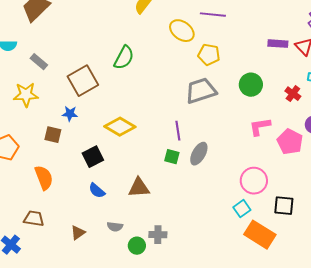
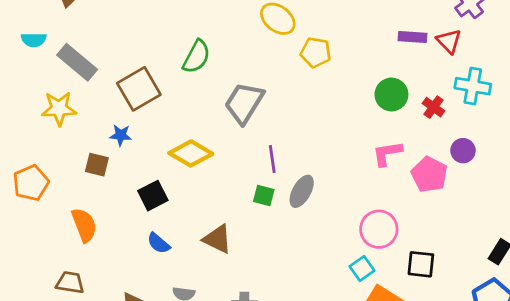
gray rectangle: (39, 62) -> (77, 62), size x1.6
green circle: (251, 85) -> (391, 95), moved
gray trapezoid: (201, 91) -> (244, 103), moved, turned -40
brown triangle: (139, 188) -> (217, 239), turned 30

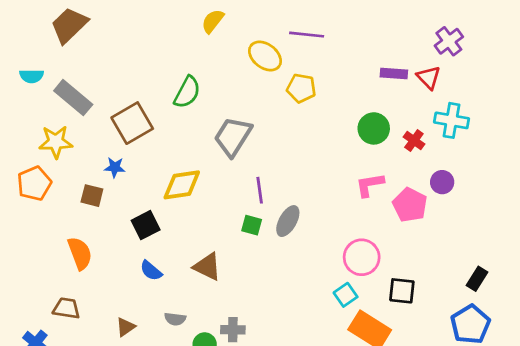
yellow diamond: (191, 153) -> (182, 185), turned -39
orange pentagon: (31, 183) -> (34, 183), moved

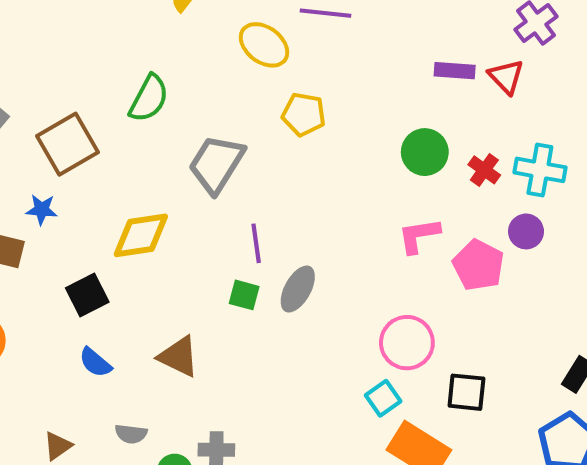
yellow pentagon: (301, 88) -> (304, 114), moved
cyan cross: (452, 120) -> (540, 170), moved

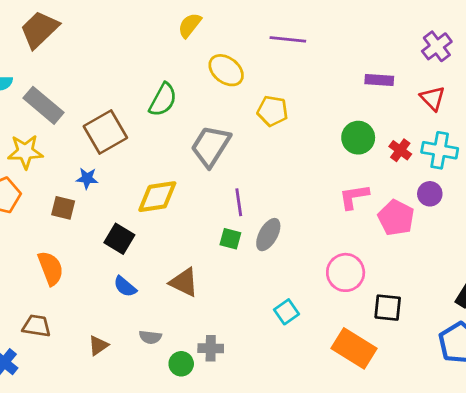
yellow ellipse: (264, 45) -> (226, 70), moved
red triangle: (506, 77) -> (433, 98), moved
black square: (87, 295) -> (119, 239), turned -32
cyan square: (383, 398) -> (287, 312), moved

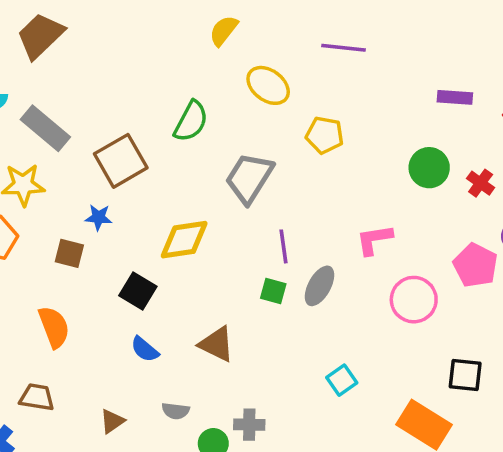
pink L-shape: (354, 197) -> (374, 240), moved
pink circle: (346, 272) -> (414, 300), moved

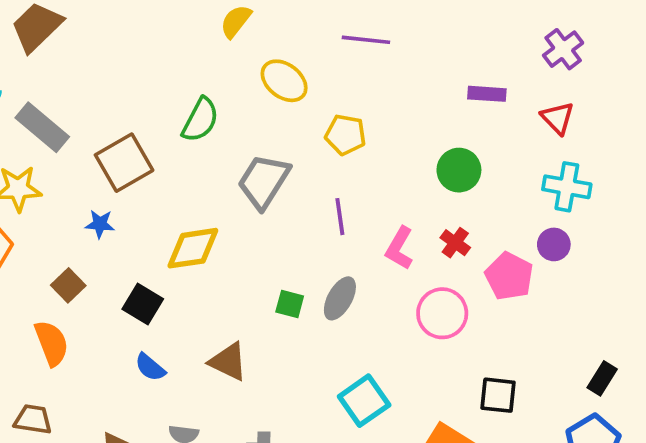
red cross: (481, 183) -> (455, 243), moved
pink L-shape: (374, 240) -> (399, 248), turned -51
purple line: (284, 246) -> (340, 217), moved
brown square: (69, 253) -> (68, 285), moved, turned 32
cyan square: (342, 380) -> (364, 401), size x1.5

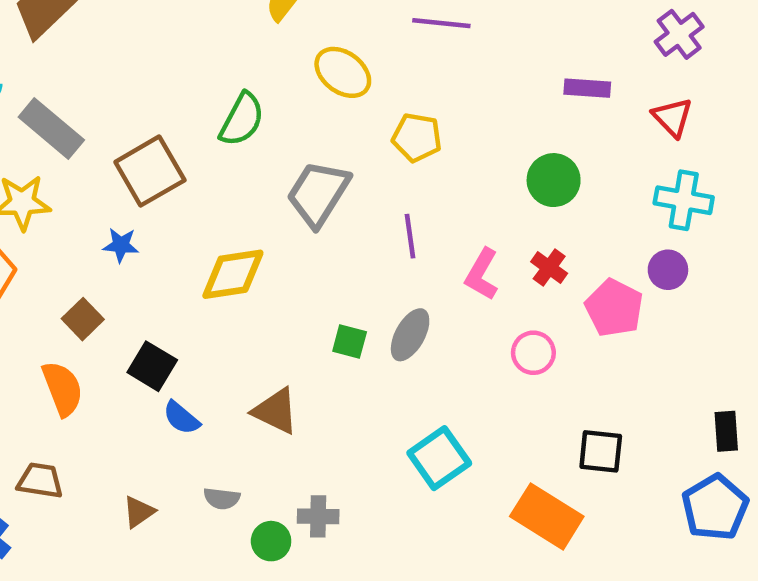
black square: (143, 304) -> (152, 366), moved
pink circle: (442, 313) -> (533, 353), size x0.7
black rectangle: (602, 378) -> (726, 431), turned -36

